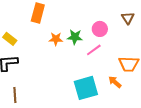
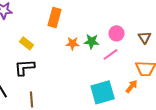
brown triangle: (128, 18) -> (145, 37), moved
orange arrow: (115, 82) -> (132, 86), turned 88

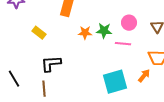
pink line: (111, 54) -> (123, 44), turned 42
black L-shape: (25, 67) -> (51, 64), moved

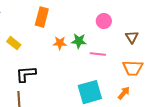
pink circle: (129, 23) -> (104, 21), moved
orange arrow: (144, 76) -> (124, 93), moved

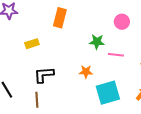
yellow rectangle: (14, 43) -> (32, 44), turned -56
orange star: (60, 43) -> (86, 72), moved

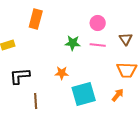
pink line: (116, 55) -> (98, 45), moved
brown line: (37, 100) -> (36, 101), moved

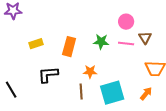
orange rectangle: (36, 19) -> (69, 47), moved
brown triangle: (126, 39) -> (145, 38), moved
brown line: (36, 101) -> (81, 92), moved

